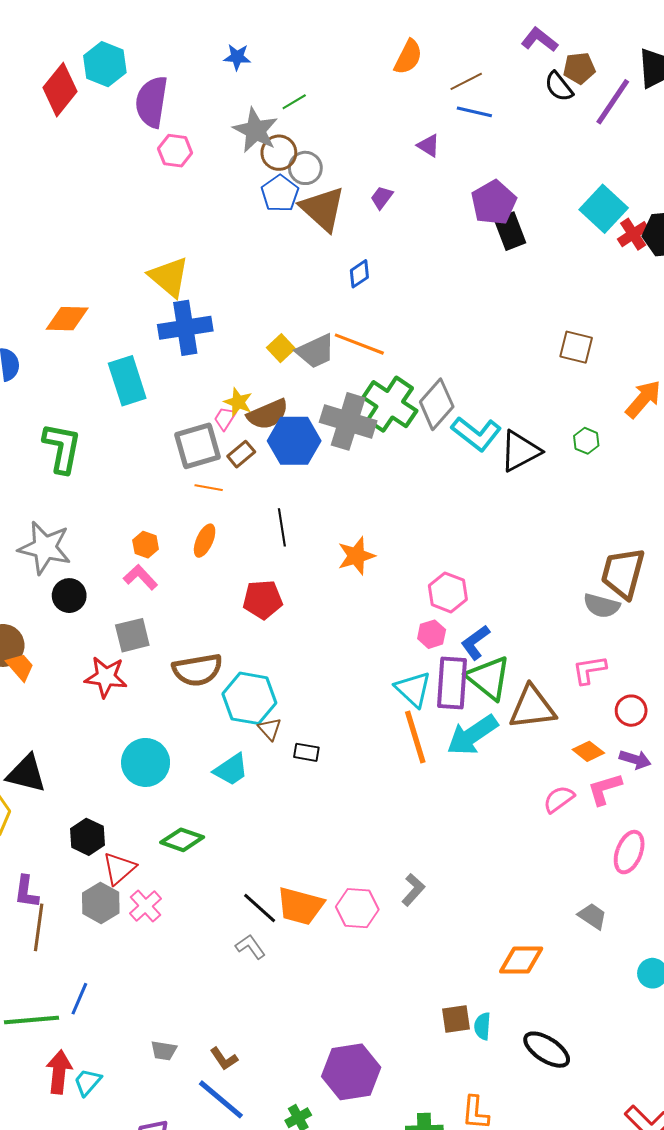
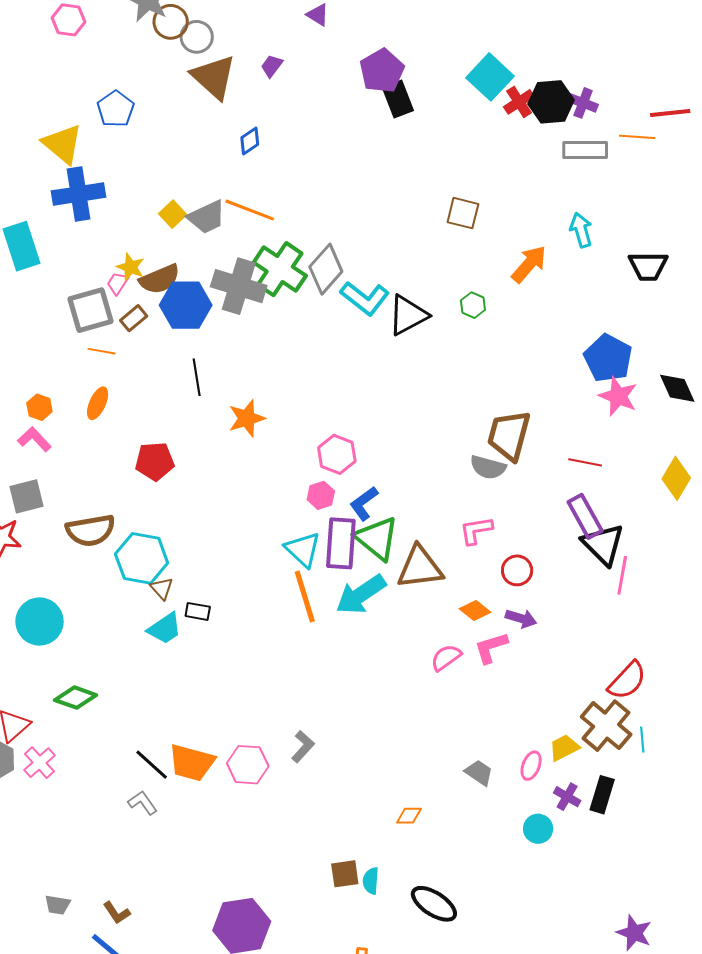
blue pentagon: (280, 193) -> (116, 109), moved
black line: (282, 527) -> (197, 377), moved
cyan trapezoid: (231, 770) -> (165, 628), moved
pink ellipse: (629, 852) -> (531, 766), moved, size x0.7
orange diamond: (521, 960) -> (409, 816), size x0.6

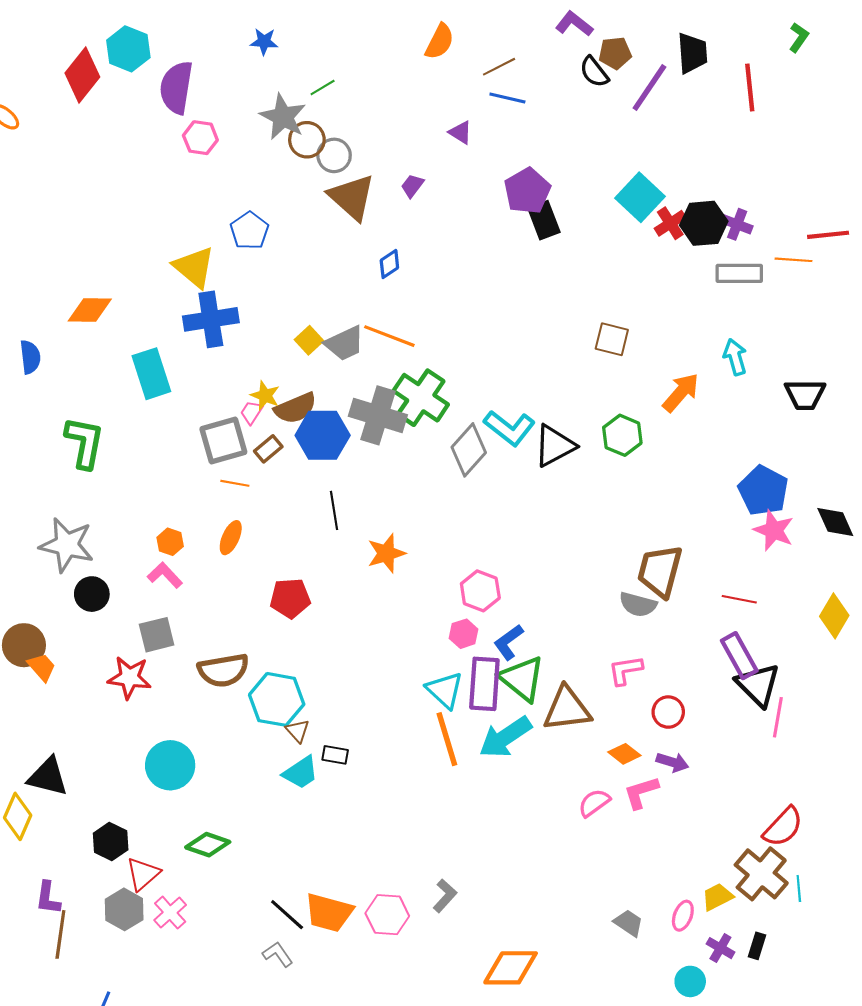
gray diamond: (326, 269) -> (469, 450), moved
green hexagon: (473, 305) -> (622, 435), size x1.5
black rectangle: (602, 795) -> (757, 946), size x0.7
orange diamond: (409, 816) -> (511, 968), moved, size x2.0

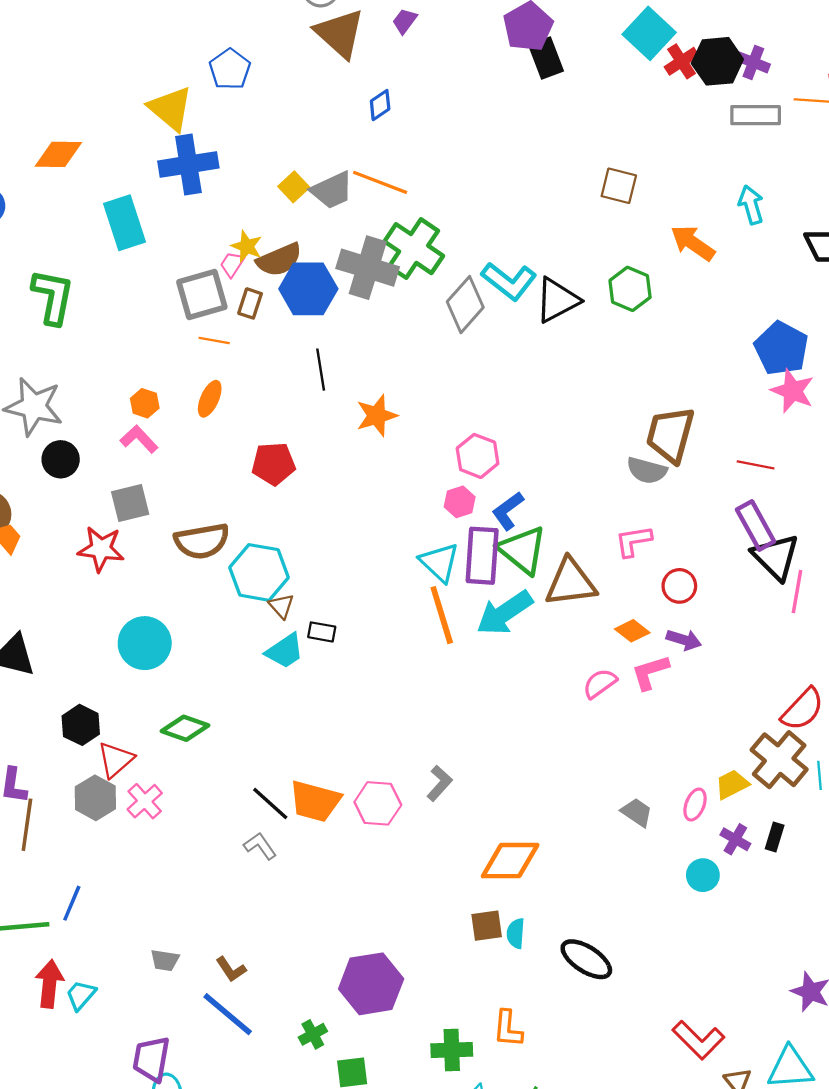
orange arrow: (681, 392) -> (693, 243), turned -96
brown rectangle: (268, 449) -> (250, 303), turned -32

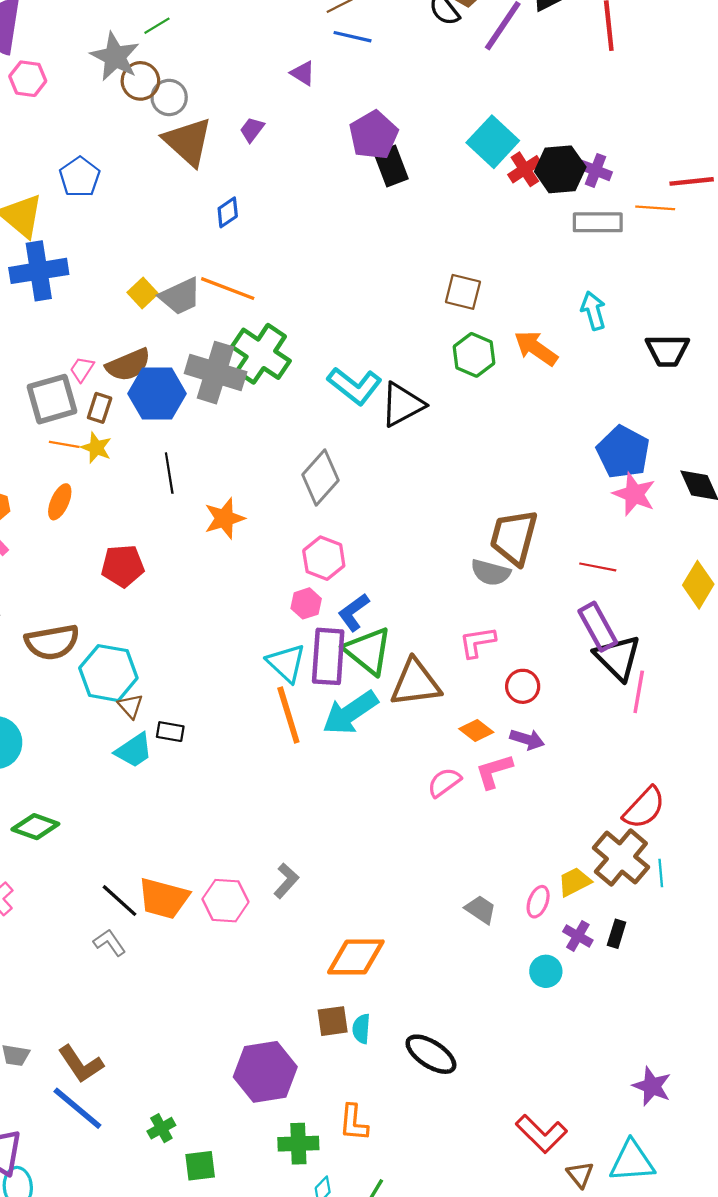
yellow star: (247, 246) -> (96, 448), moved
green hexagon: (630, 289) -> (474, 355), moved
gray diamond: (465, 305) -> (320, 478), moved
brown L-shape: (231, 969) -> (81, 1064), size x1.5
purple hexagon: (371, 984) -> (265, 1072), moved

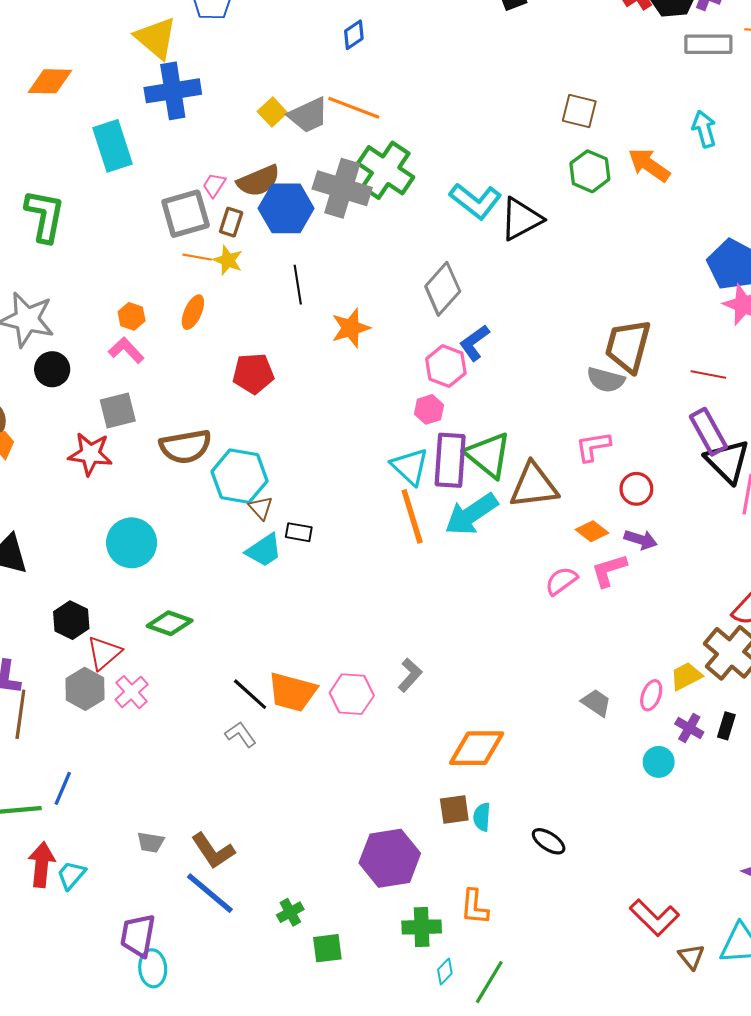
blue L-shape: (354, 612) -> (474, 343), moved
black ellipse: (431, 1054) -> (549, 841), size x0.7

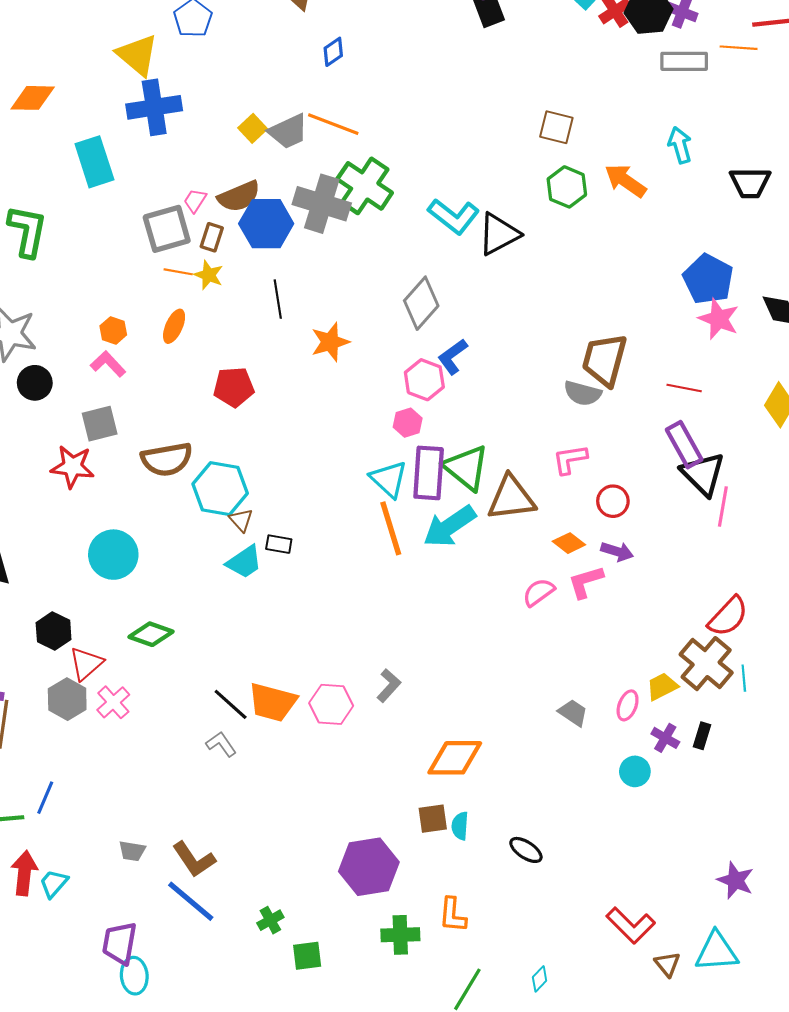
cyan diamond: (445, 971) -> (540, 979), moved

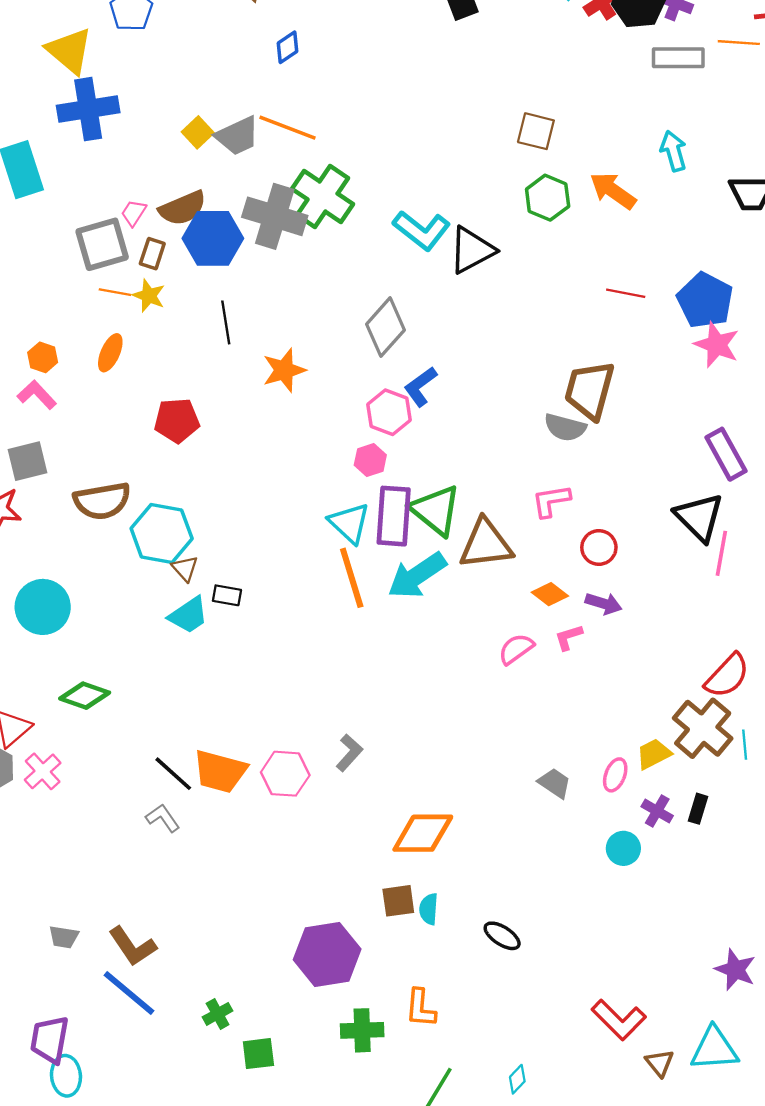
red line: (684, 388) -> (626, 293), moved
purple rectangle: (684, 445) -> (726, 454), moved
pink L-shape: (586, 582) -> (569, 637), size x0.7

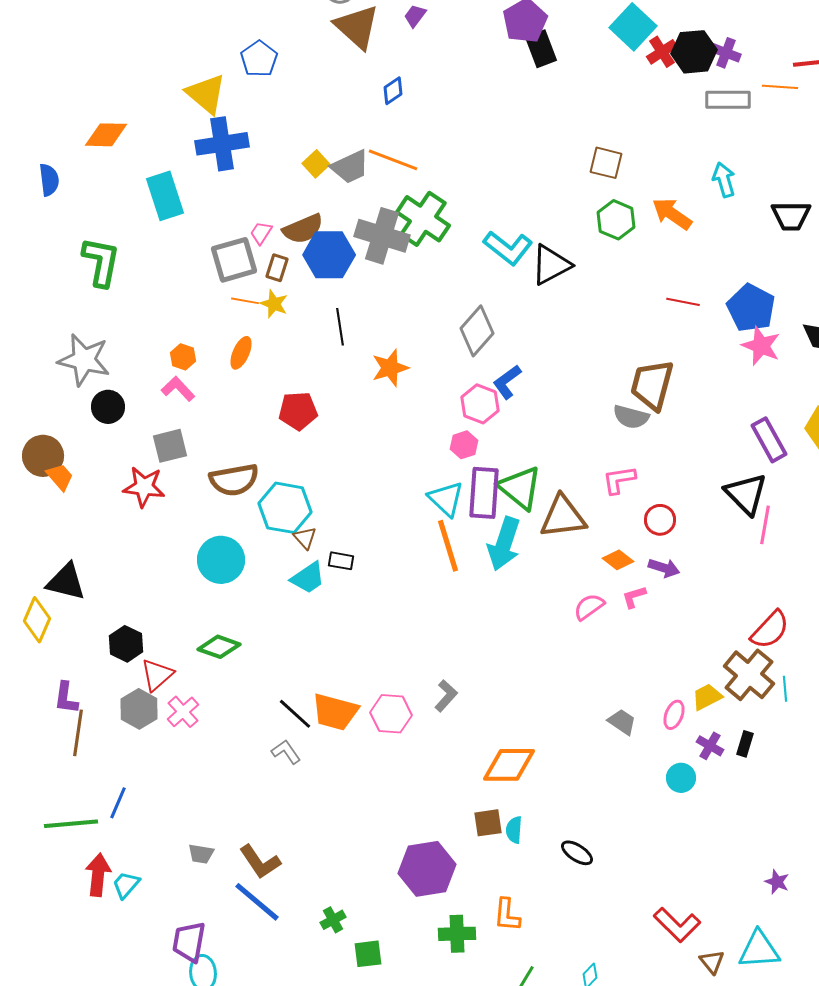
cyan arrow: (417, 575) -> (504, 544), turned -38
cyan circle: (43, 607) -> (221, 560), moved
purple star: (735, 970) -> (777, 882), size x0.7

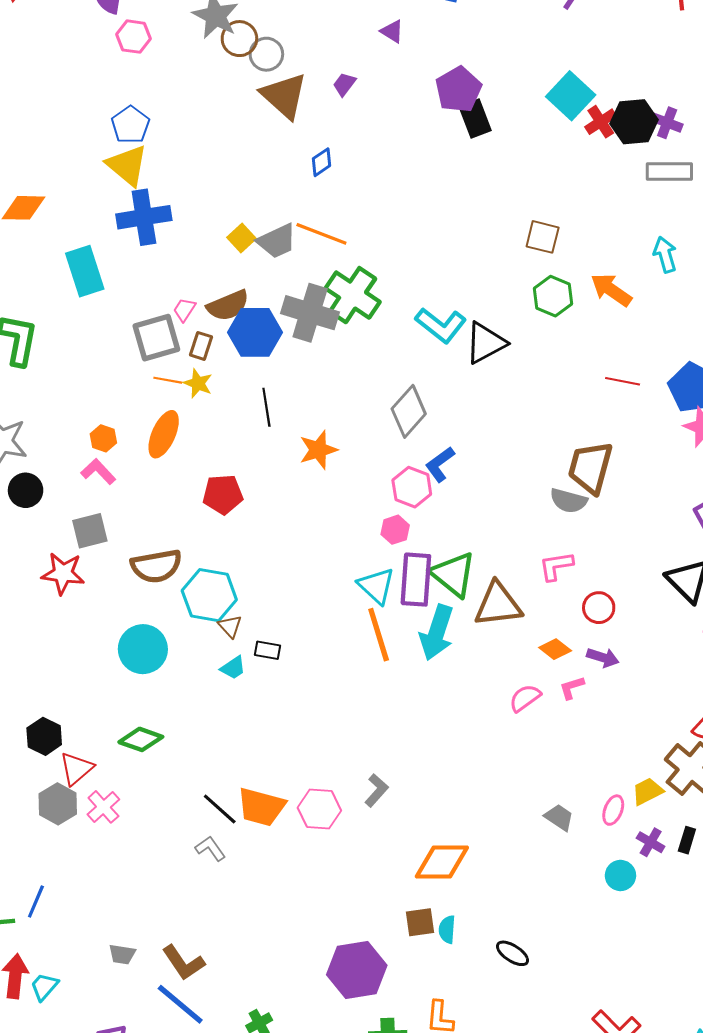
blue pentagon: (259, 59) -> (130, 125), moved
orange ellipse: (241, 353) -> (164, 434), size x1.4
cyan trapezoid: (308, 578) -> (233, 668), size x0.7

